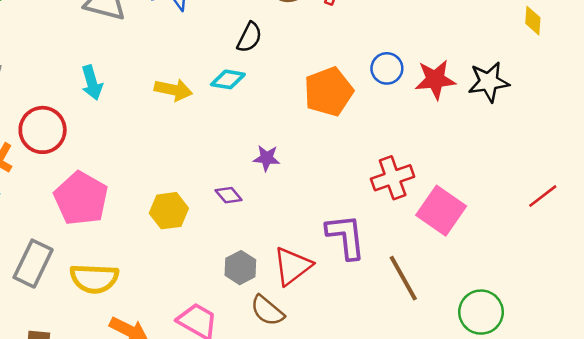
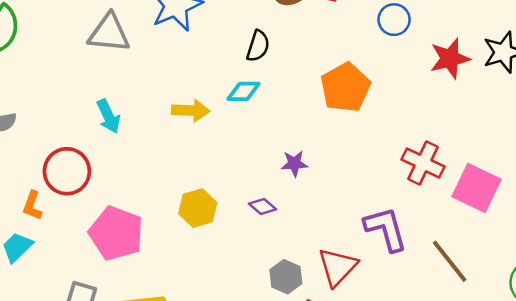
blue circle: (387, 68) -> (394, 20), moved
red cross: (393, 178) -> (423, 163), turned -36
yellow hexagon: (169, 211) -> (198, 208), moved

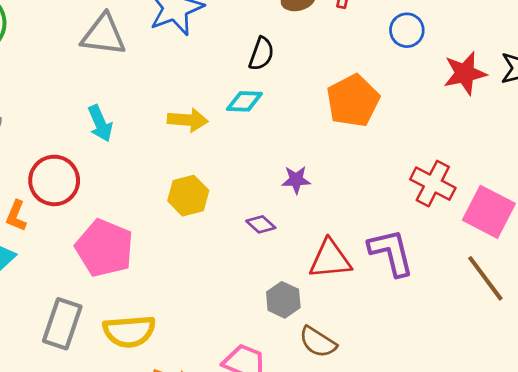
yellow hexagon: (198, 208) -> (188, 196), moved
brown line: (450, 261) -> (485, 278), moved
red triangle: (337, 267) -> (330, 259), moved, turned 39

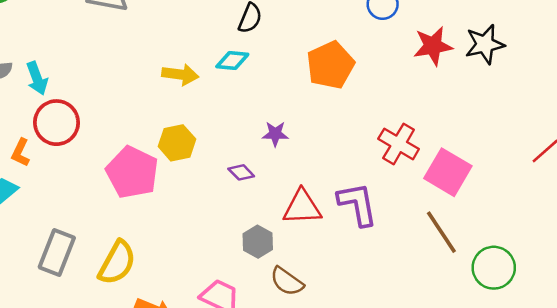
cyan arrow: (100, 123) -> (37, 78), moved
pink pentagon: (104, 248) -> (132, 172), moved
yellow semicircle: (129, 331) -> (117, 263), turned -60

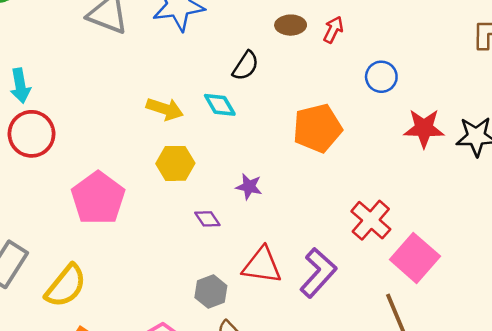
cyan diamond: (232, 60) -> (220, 105), turned 44
yellow hexagon: (177, 143) -> (175, 163), moved
purple L-shape: (358, 204) -> (318, 273), turned 42

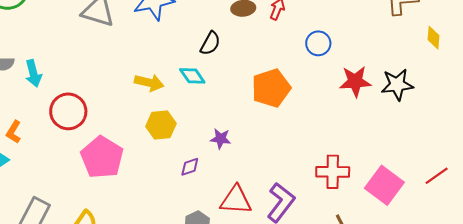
red circle: (32, 134) -> (68, 111), moved
purple diamond: (207, 219) -> (190, 167), turned -70
red cross: (371, 220) -> (333, 172), moved, turned -36
pink square: (415, 258) -> (384, 185), moved

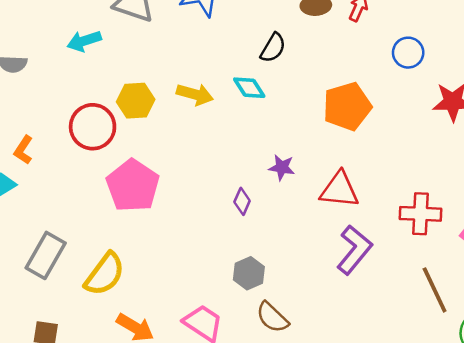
cyan arrow: (33, 73) -> (84, 41), moved, turned 84
yellow hexagon: (161, 125) -> (136, 101), moved
purple diamond: (190, 167) -> (242, 201), turned -50
red triangle: (236, 200) -> (339, 190), moved

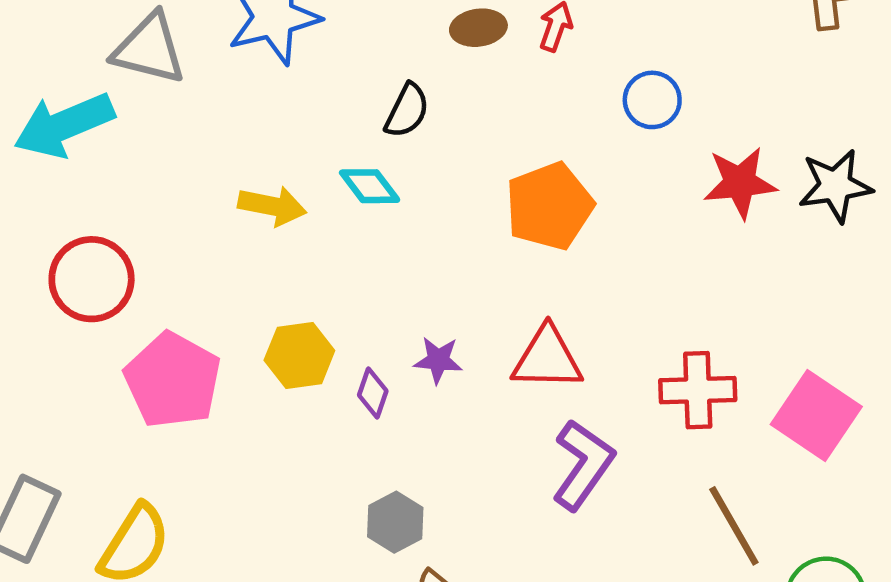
cyan arrow: (84, 41) -> (64, 125), size x1.6
yellow hexagon: (136, 101) -> (299, 355), moved
purple star: (282, 167) -> (438, 360), moved

